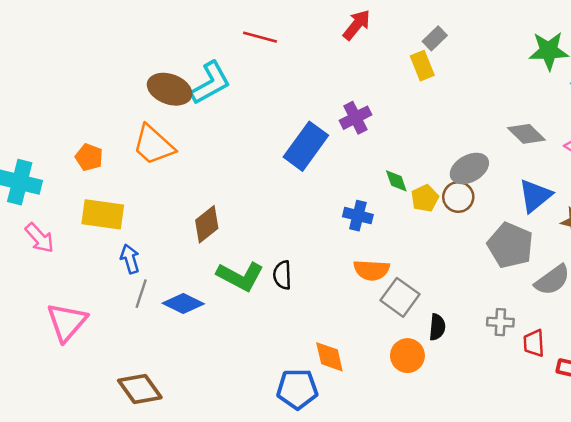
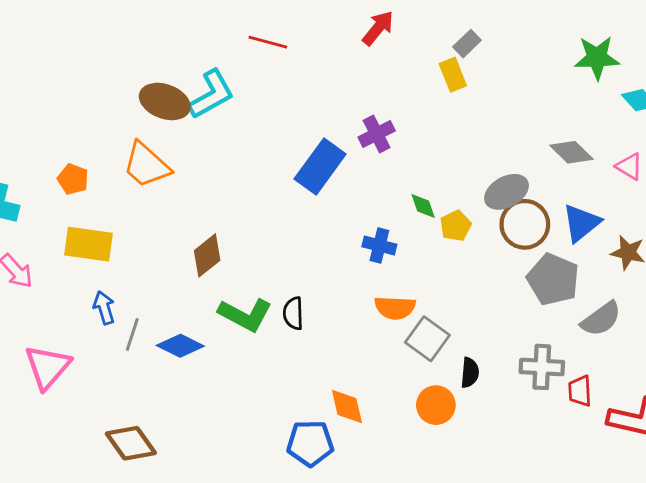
brown circle: (458, 197) -> (525, 224), moved, size x1.4
blue arrow: (130, 259) -> (104, 308), moved
gray cross: (500, 322) -> (542, 367), size x1.4

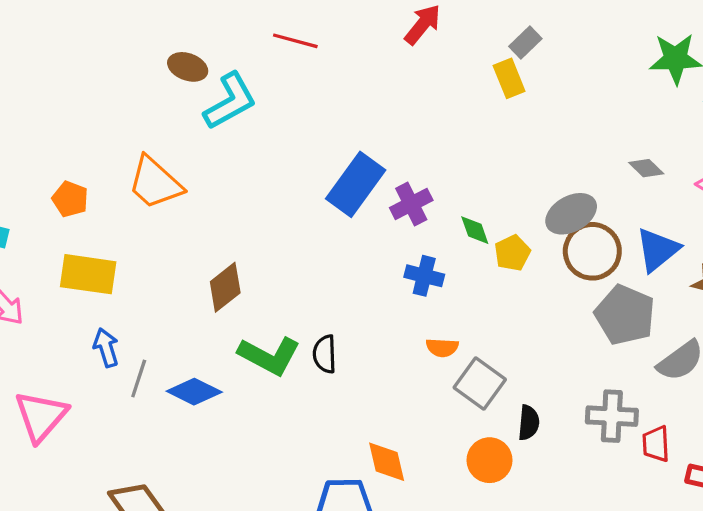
brown ellipse: (165, 101) -> (188, 67), moved, size x0.7
purple cross: (377, 134) -> (411, 204), moved
gray diamond: (571, 152) -> (646, 168), size x0.7
orange semicircle: (395, 308) -> (442, 348), size x0.7

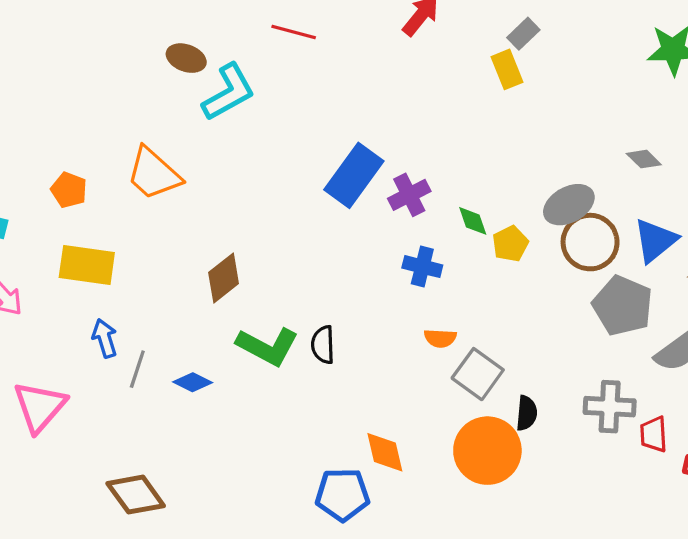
blue diamond: (194, 392) -> (193, 382), size x0.7
orange circle: (490, 460) -> (487, 451), size x1.5

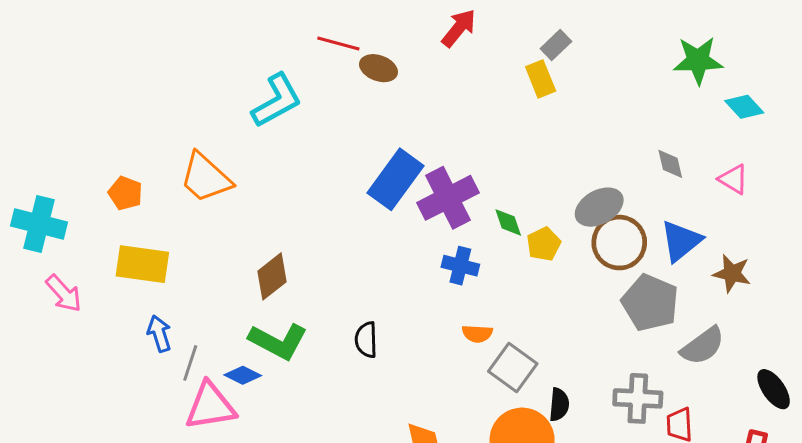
brown ellipse: (186, 58) -> (379, 68), moved
gray diamond: (644, 159) -> (670, 164), turned 32
purple cross: (409, 195) -> (448, 198), size x1.5
green L-shape: (268, 346) -> (278, 341), moved
pink triangle: (40, 407) -> (210, 406), moved, turned 40

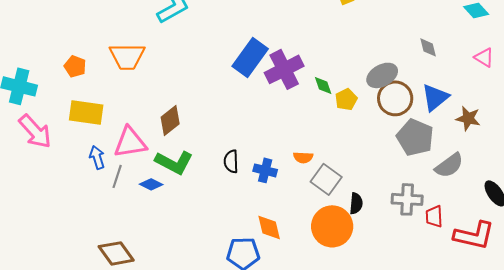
orange trapezoid: (206, 178) -> (127, 56), turned -42
pink triangle: (733, 179) -> (484, 57), moved
blue cross: (460, 266) -> (265, 170), moved
pink arrow: (64, 293) -> (35, 131), size x1.4
pink triangle: (210, 406) -> (130, 142), moved

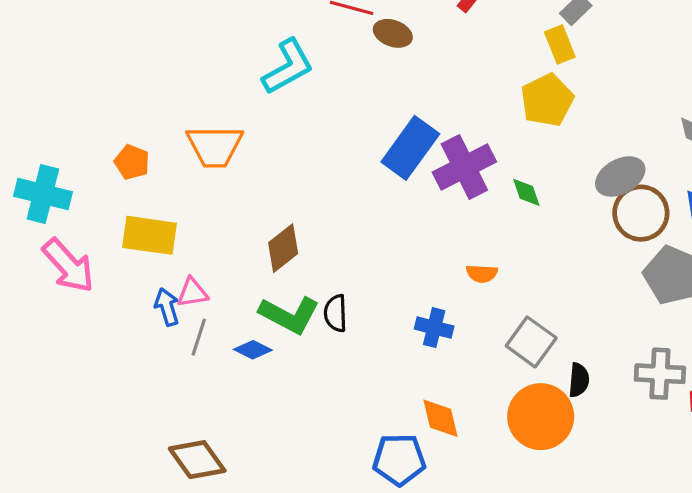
yellow pentagon: (346, 99) -> (547, 100), moved, size x1.5
pink triangle: (130, 142) -> (192, 293), moved, size x0.6
orange semicircle: (303, 157) -> (482, 274), moved
black semicircle: (231, 161) -> (336, 313), moved

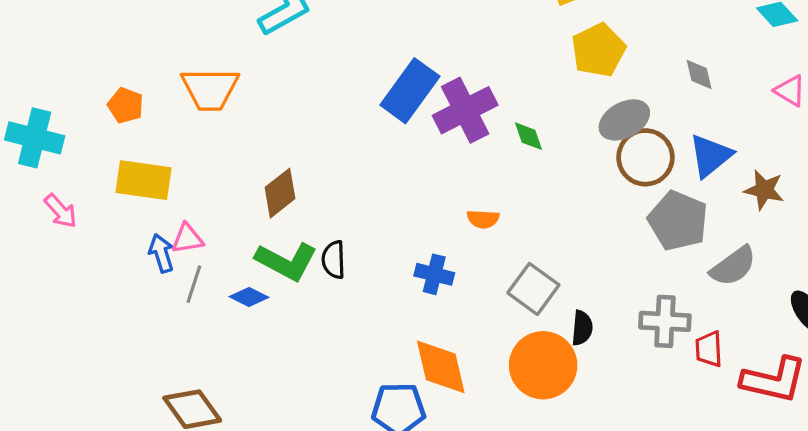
yellow pentagon: (547, 100) -> (598, 50), moved
pink arrow: (68, 266) -> (61, 211), size x0.6
orange diamond: (441, 418) -> (441, 367), size x1.4

